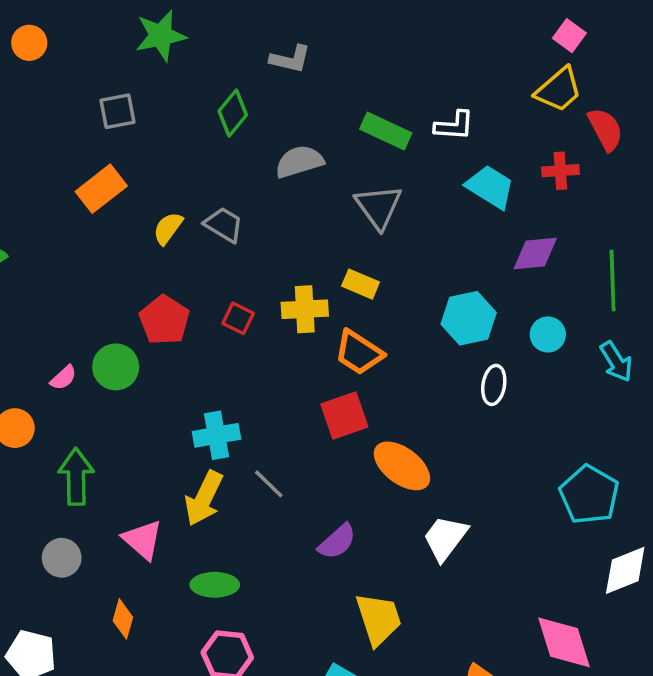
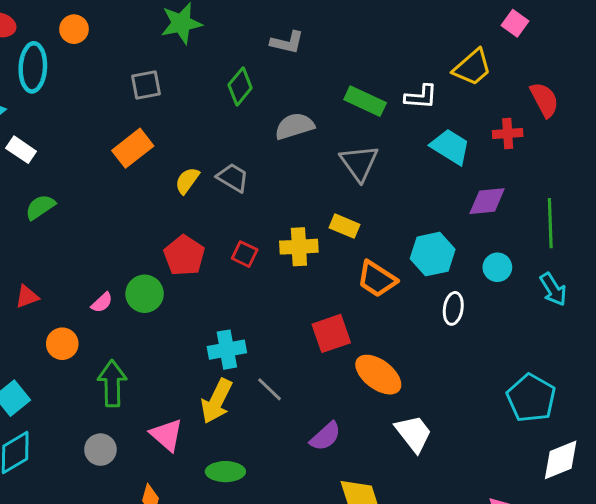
yellow trapezoid: (559, 90) -> (472, 67), moved
orange trapezoid: (359, 352) -> (377, 279), moved
white trapezoid: (445, 538) -> (414, 433), turned 105

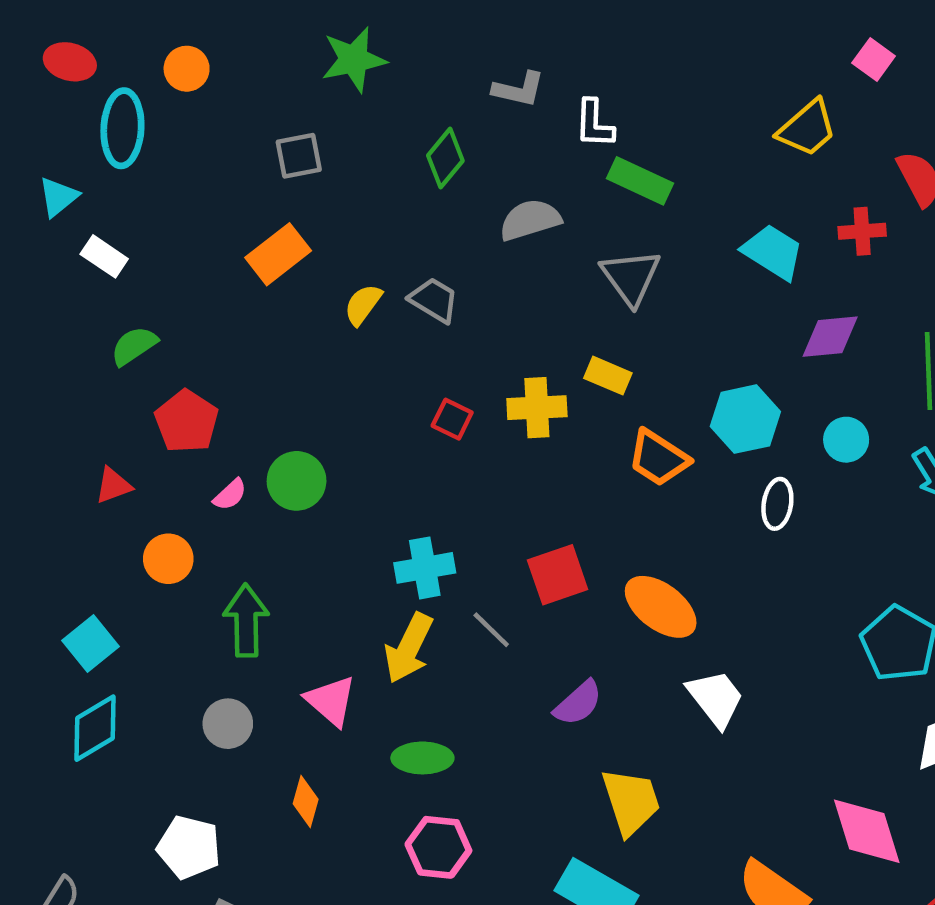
white L-shape: (421, 97) -> (594, 124), moved, turned 88
red pentagon: (184, 256) -> (187, 421), moved
red square: (331, 333) -> (558, 575), moved

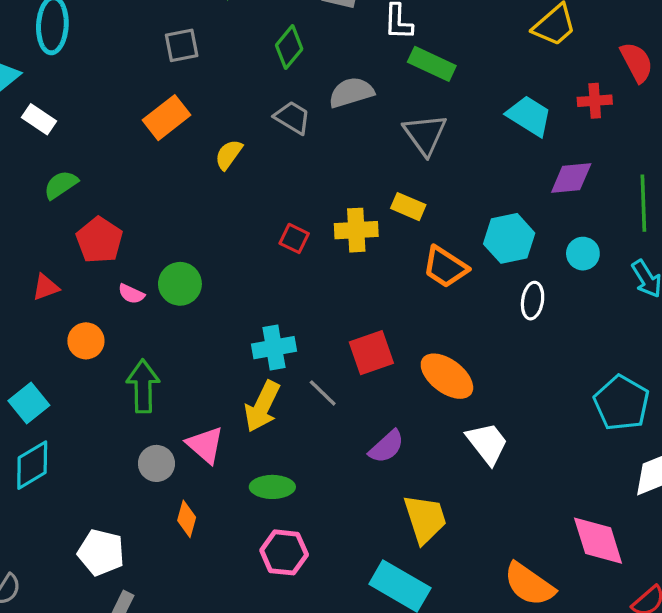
gray trapezoid: (434, 300) -> (292, 118), moved
pink semicircle: (230, 495) -> (131, 294), turned 68
gray circle: (228, 724) -> (156, 463), moved

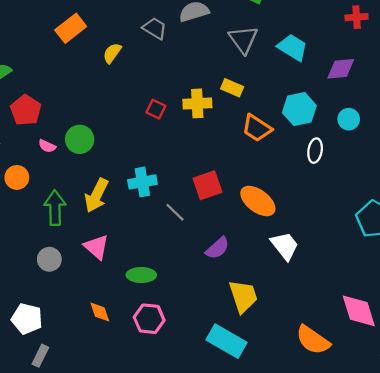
cyan trapezoid: (529, 116) -> (293, 47), moved
yellow arrow: (262, 406) -> (96, 195), moved
gray circle: (156, 463) -> (49, 259), moved
orange diamond: (187, 519) -> (100, 312), moved, turned -35

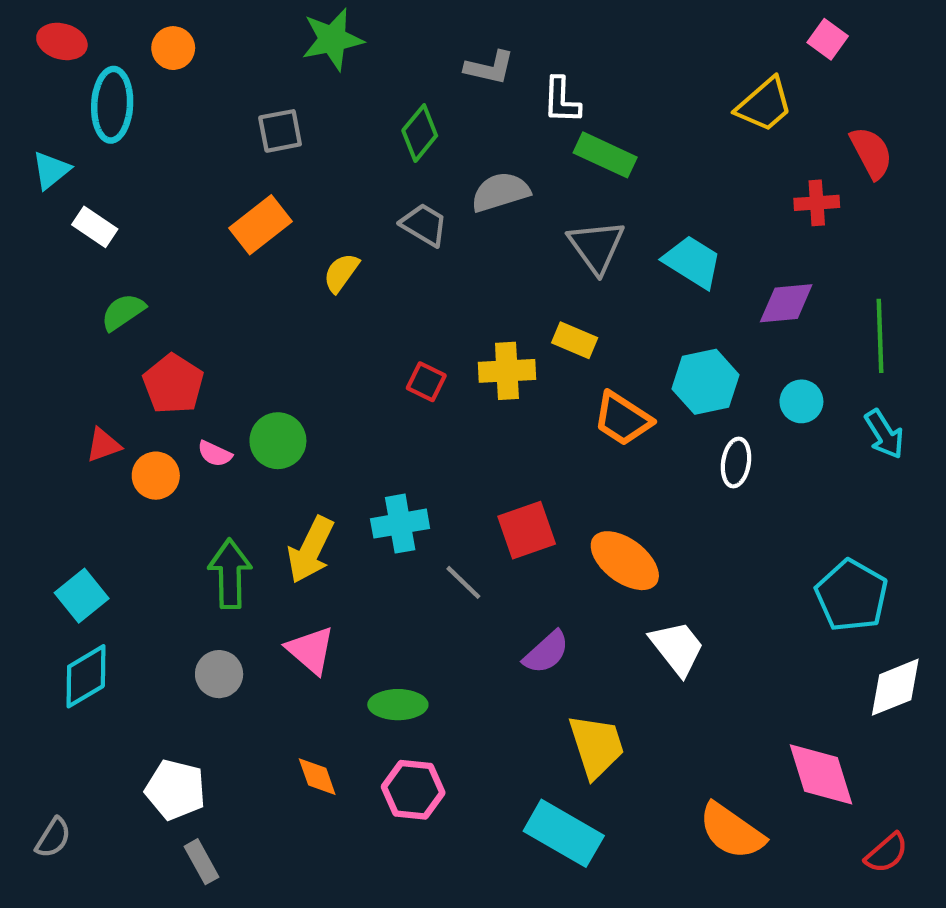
orange circle: (17, 177) -> (156, 476), moved
gray rectangle: (40, 356) -> (202, 862), turned -55

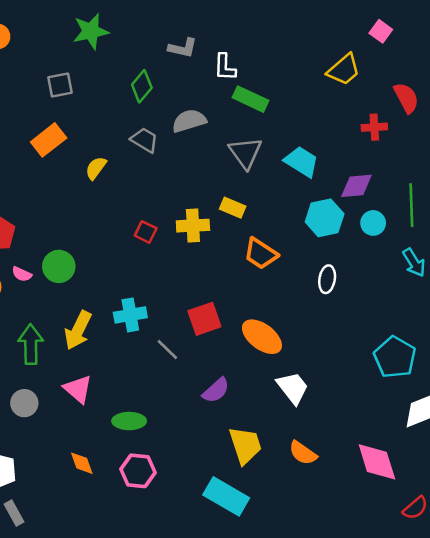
cyan hexagon: (705, 382) -> (325, 218), moved
cyan circle: (801, 401) -> (373, 223), moved
orange semicircle: (732, 831) -> (303, 453), moved, size x0.7

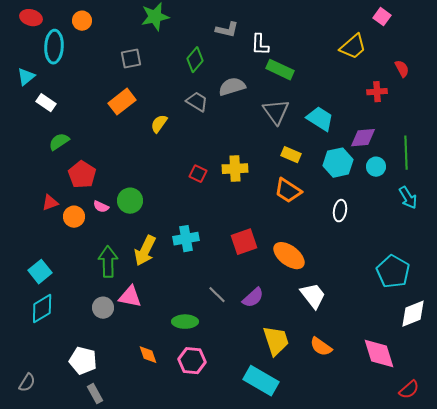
red semicircle: (406, 98) -> (402, 69), size x0.7
yellow rectangle: (233, 208) -> (291, 155), moved
gray line: (167, 349) -> (217, 295), moved
pink triangle: (78, 389) -> (130, 297), moved, turned -30

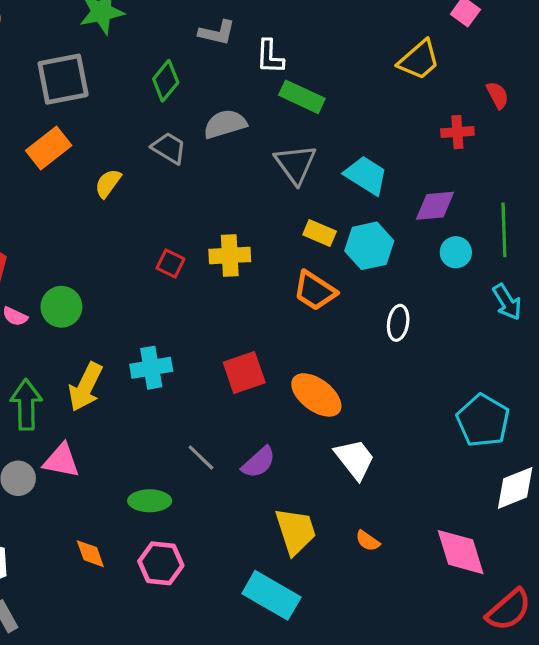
gray square: (131, 59) -> (63, 79), size x1.6
cyan hexagon: (338, 163) -> (369, 246), moved
orange semicircle: (321, 347) -> (368, 541), size x0.7
red semicircle: (409, 390) -> (509, 610), size x1.4

